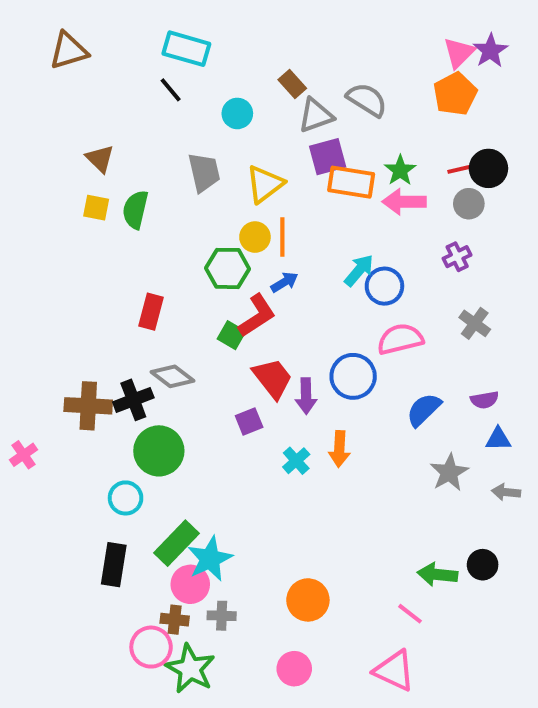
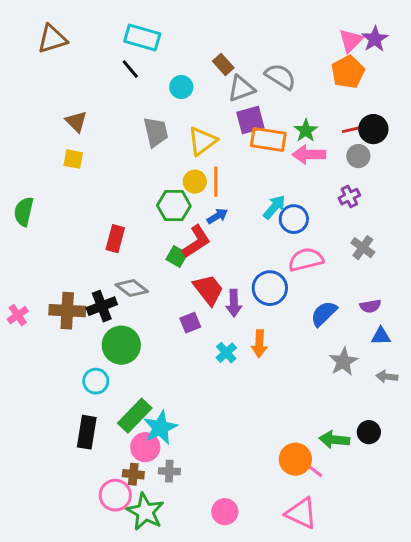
green semicircle: (135, 210) -> (24, 212), moved
pink cross: (24, 455) -> (18, 315), moved
orange circle: (308, 600) -> (295, 459), moved

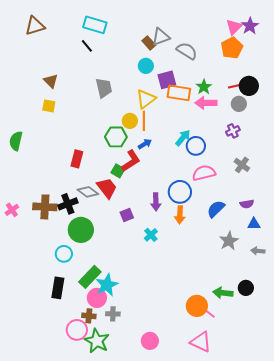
cyan circle: (181, 87) -> (146, 66), moved
gray triangle: (241, 89) -> (161, 37), moved
yellow triangle: (202, 141) -> (146, 99), moved
red trapezoid: (208, 290) -> (107, 188), moved
orange arrow: (259, 344) -> (180, 215), moved

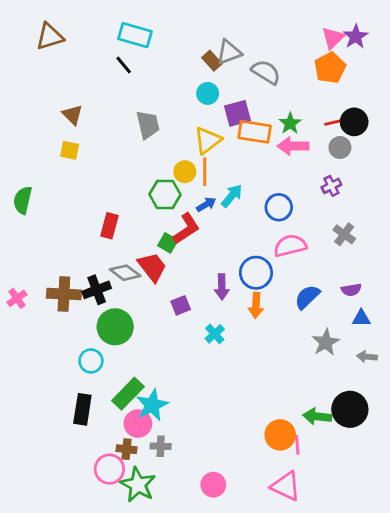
cyan arrow: (183, 138) -> (232, 196), moved
black circle: (246, 288) -> (350, 409), size x1.6
pink line: (209, 313) -> (297, 445), turned 48

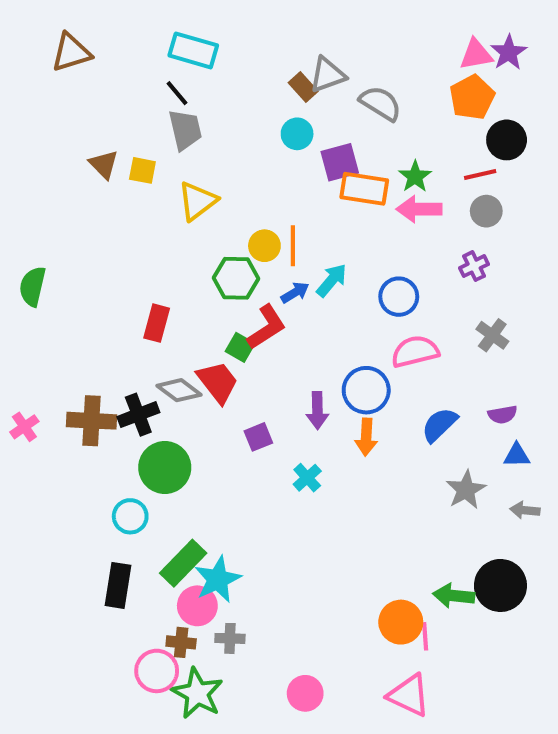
pink triangle: (333, 38) -> (476, 54), turned 35
black circle: (354, 122) -> (507, 140), moved
gray trapezoid: (148, 125) -> (185, 130), moved
yellow triangle: (208, 140) -> (197, 201), moved
yellow square: (70, 150) -> (142, 170), moved

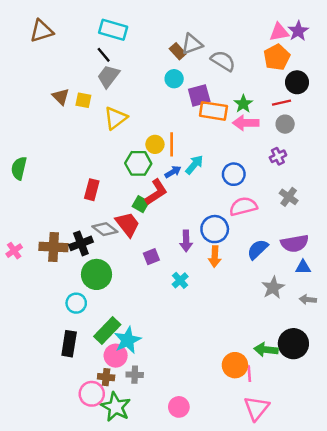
gray trapezoid: (185, 130) -> (108, 76), turned -130
purple semicircle: (503, 415) -> (295, 243), size x1.6
pink triangle: (409, 695) -> (256, 408), moved, turned 44

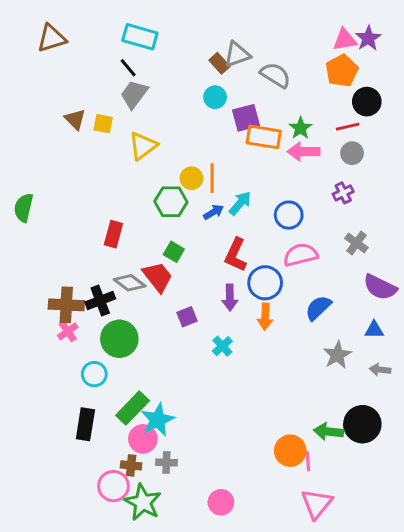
red L-shape: (156, 192) -> (236, 255), moved, turned 148
purple semicircle: (295, 243) -> (380, 287), moved, turned 36
pink cross: (14, 251) -> (68, 331), moved

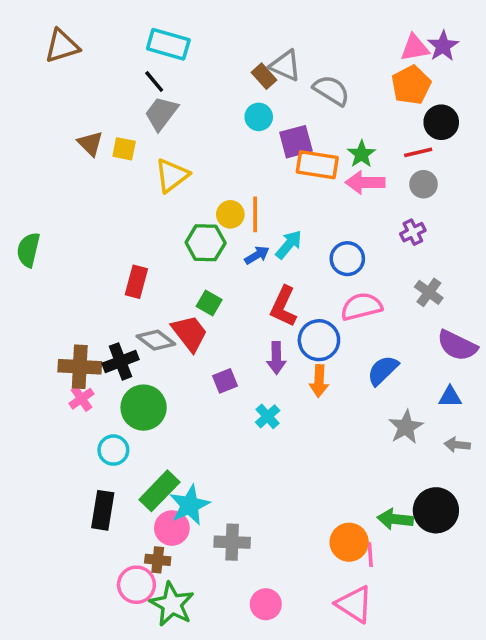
gray triangle: (237, 54) -> (285, 66), turned 44
gray cross: (166, 462) -> (232, 542), moved, size x1.4
pink triangle: (317, 504) -> (354, 604), moved, turned -36

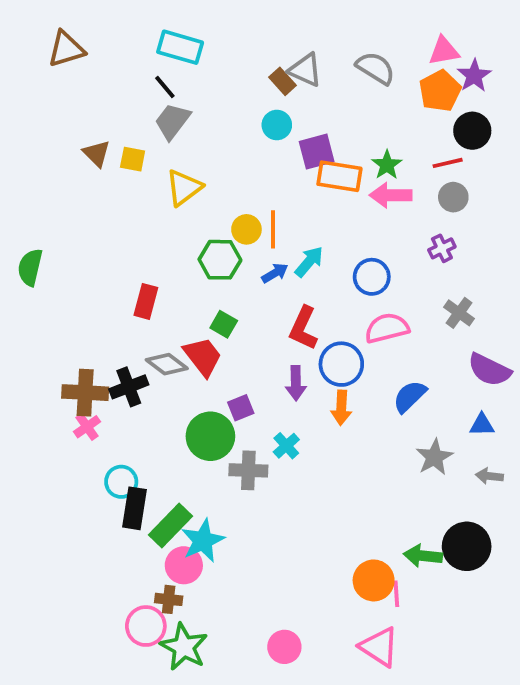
purple star: (443, 46) -> (474, 76), moved
gray semicircle: (331, 90) -> (376, 68), moved
green circle: (144, 408) -> (210, 436), moved
black rectangle: (103, 510) -> (134, 508), moved
gray cross: (232, 542) -> (248, 470), moved

